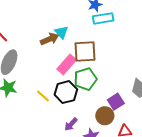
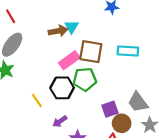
cyan rectangle: (103, 18) -> (128, 51), moved
yellow line: (43, 96) -> (37, 101), moved
brown circle: (105, 116) -> (122, 123), moved

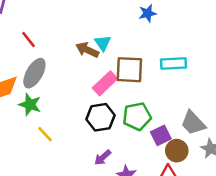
brown arrow: (58, 31) -> (87, 50), turned -138
green pentagon: (85, 79) -> (137, 116), moved
yellow line: (37, 101) -> (45, 134), moved

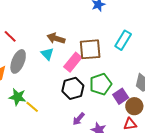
cyan triangle: (103, 43) -> (47, 54), moved
cyan rectangle: (173, 64) -> (123, 40), turned -48
green star: (30, 105) -> (18, 97), moved

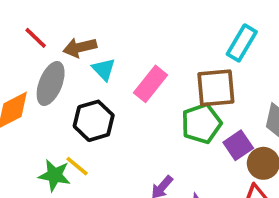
brown arrow: (56, 38) -> (80, 47), moved, turned -30
brown square: (90, 49) -> (216, 88), moved
black hexagon: (73, 88) -> (94, 121), moved
green star: (18, 97) -> (55, 175), moved

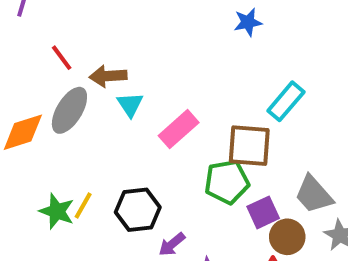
black hexagon: (94, 121) -> (138, 210), moved
yellow line: (77, 166) -> (83, 205), turned 70

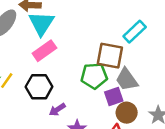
cyan triangle: (130, 105) -> (41, 23), size x1.6
pink rectangle: (179, 129) -> (44, 51), moved
gray trapezoid: (314, 194) -> (127, 80), moved

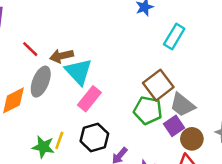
cyan rectangle: (135, 32) -> (174, 37), moved
brown square: (110, 56) -> (158, 85), turned -32
green pentagon: (94, 76) -> (148, 110), turned 30

